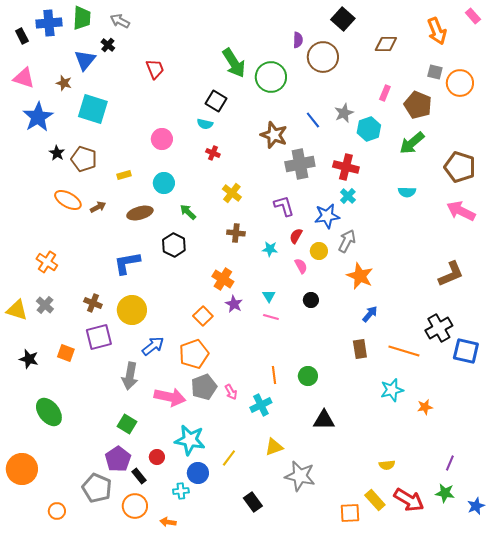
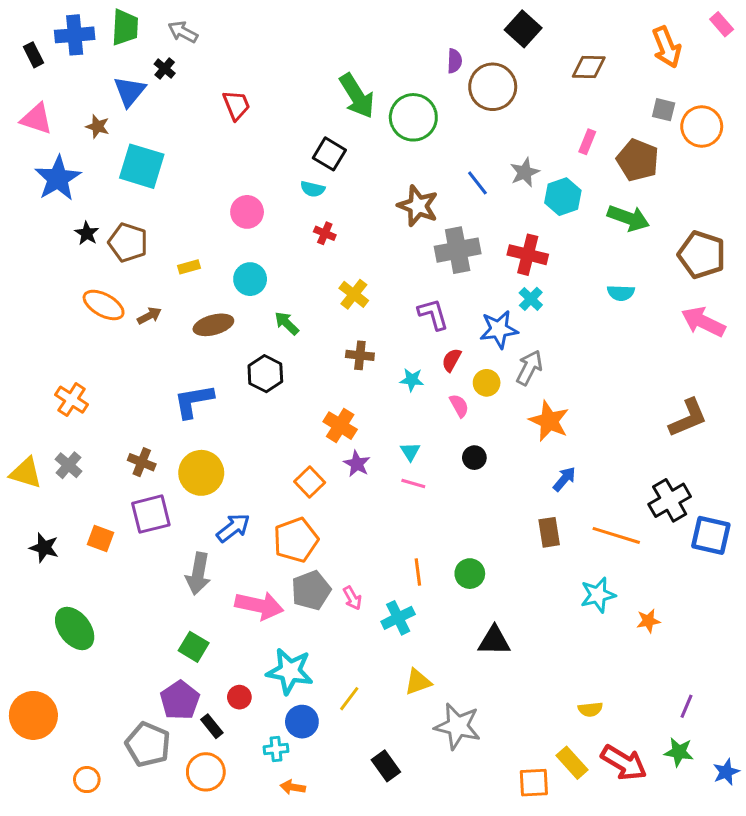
green arrow: (412, 143) -> (628, 218), turned -120
orange arrow: (168, 522) -> (293, 787), moved

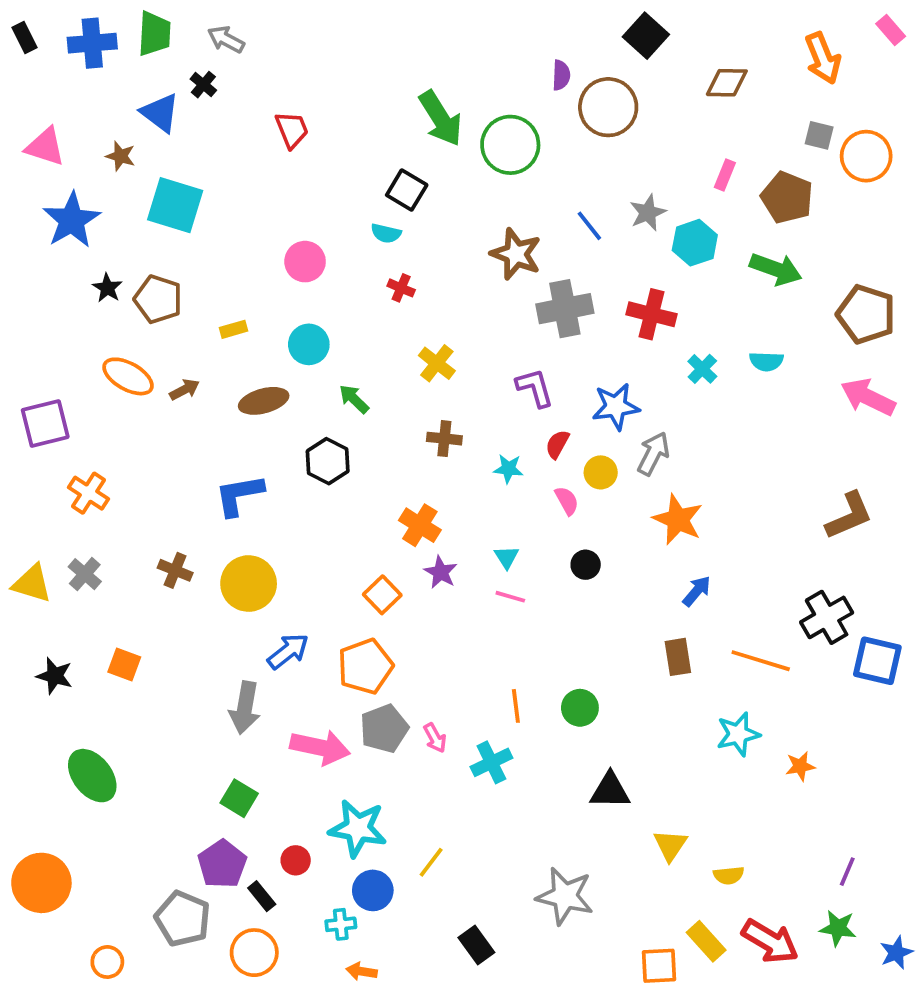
black rectangle: (33, 55) -> (24, 37), moved
blue triangle: (130, 91) -> (160, 113), turned -32
cyan cross: (531, 299) -> (702, 369), moved
purple square: (151, 514) -> (45, 423), moved
yellow triangle: (418, 682) -> (670, 845), moved, turned -36

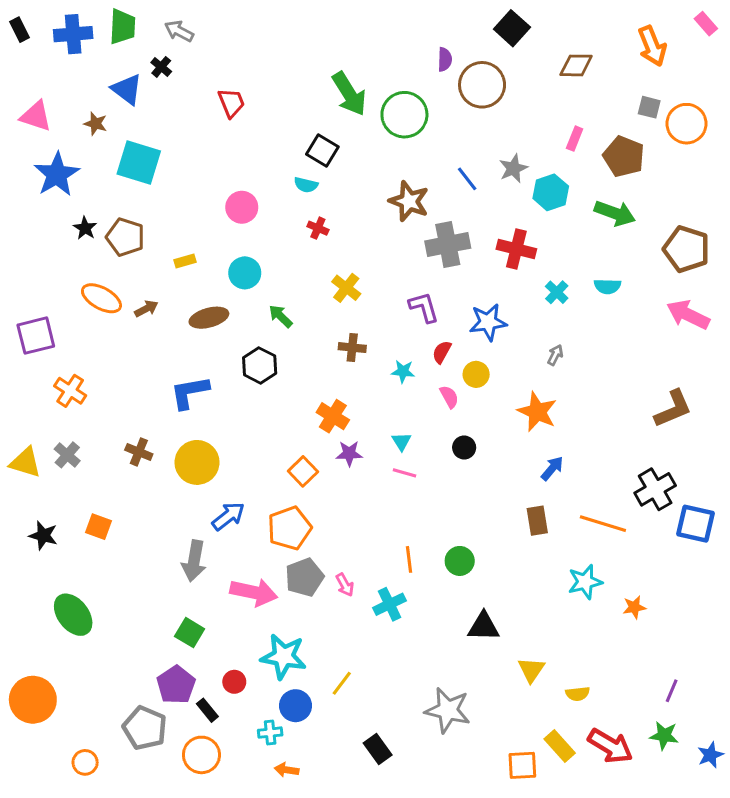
gray arrow: (653, 454) -> (555, 355), moved, size x0.6
purple star: (441, 572) -> (349, 453), turned -30

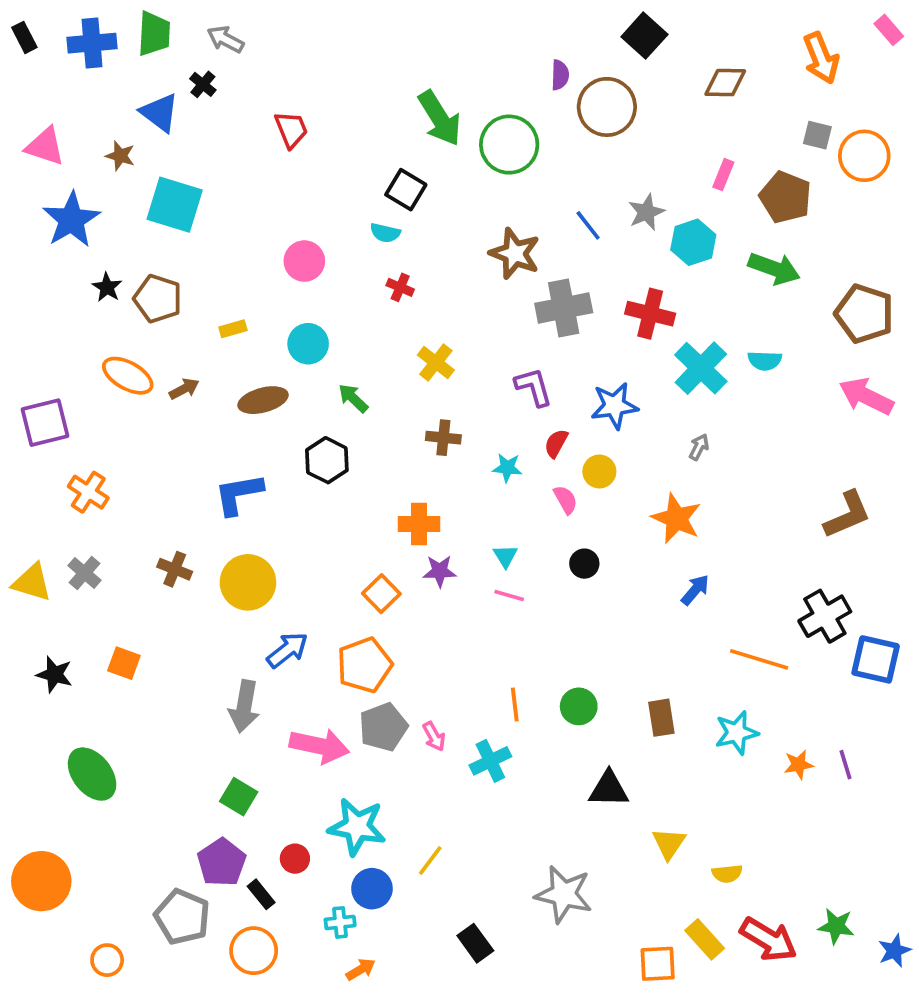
cyan cross: (557, 292) -> (701, 368), size x1.8
orange cross: (333, 416) -> (419, 524), turned -32
brown rectangle: (537, 521) -> (661, 718), moved
purple line: (672, 691) -> (846, 765), moved, turned -40
orange arrow: (287, 770) -> (361, 969), turned 140

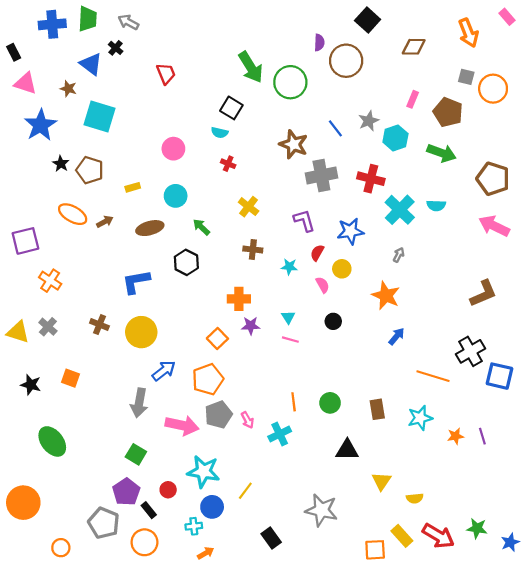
black rectangle: (24, 37) -> (14, 52), moved

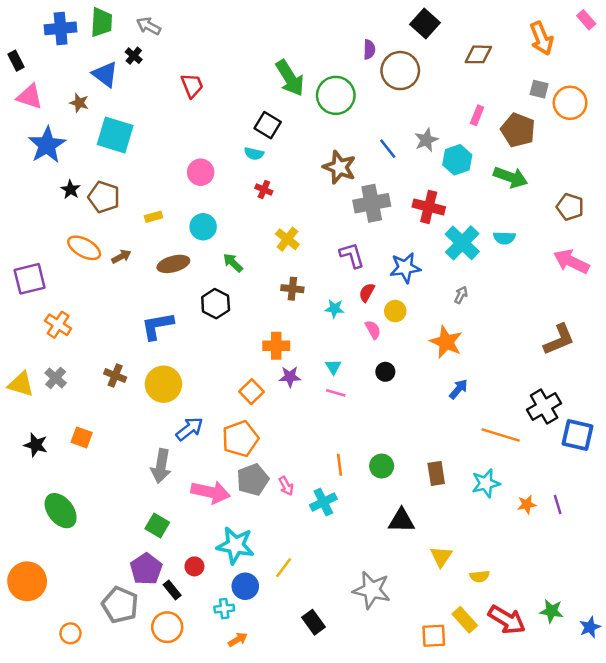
brown pentagon: (493, 179) -> (570, 207), size x0.7

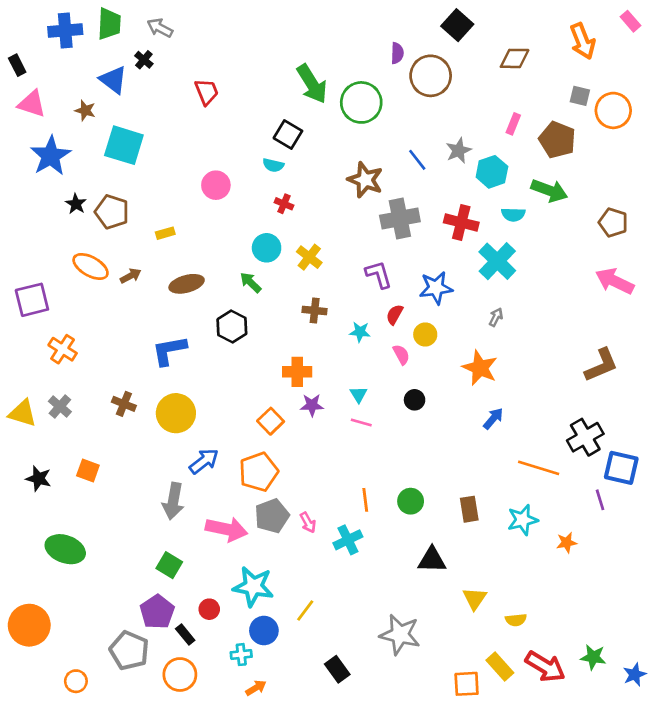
cyan circle: (203, 227) -> (267, 248), moved
cyan semicircle: (504, 238) -> (513, 214), moved
purple line: (558, 504) -> (600, 500), moved
green ellipse: (61, 511) -> (65, 549), turned -32

